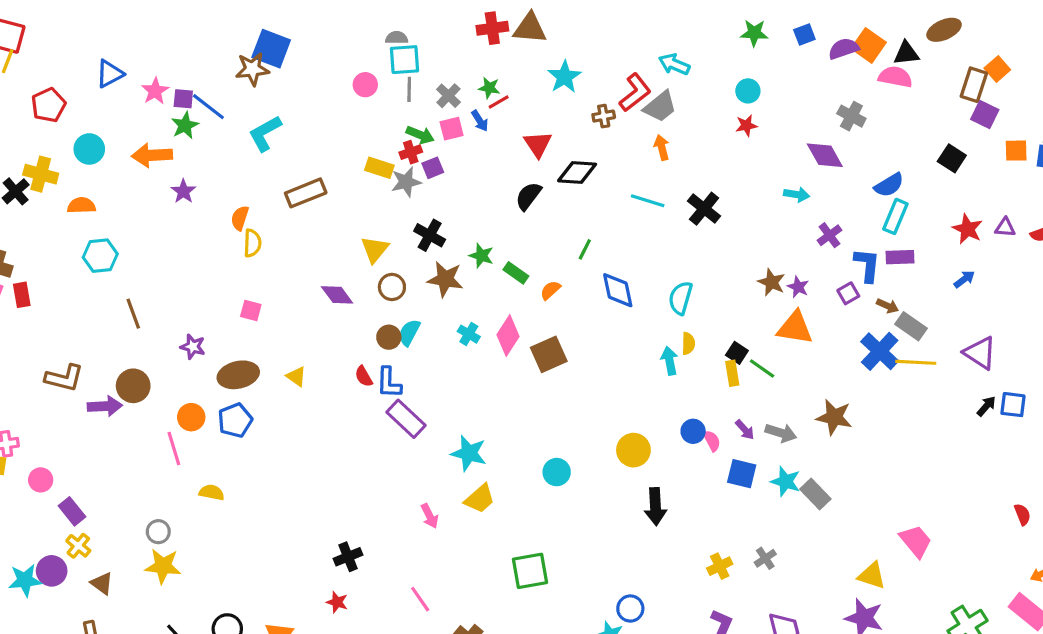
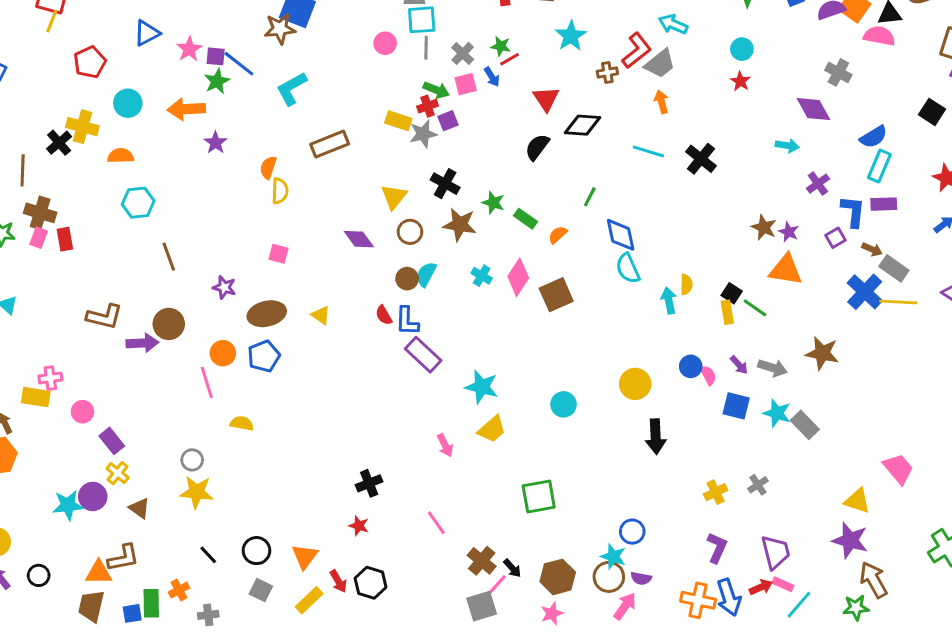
red star: (746, 125) -> (740, 81), turned -30
cyan semicircle: (681, 298) -> (628, 268), moved, turned -40

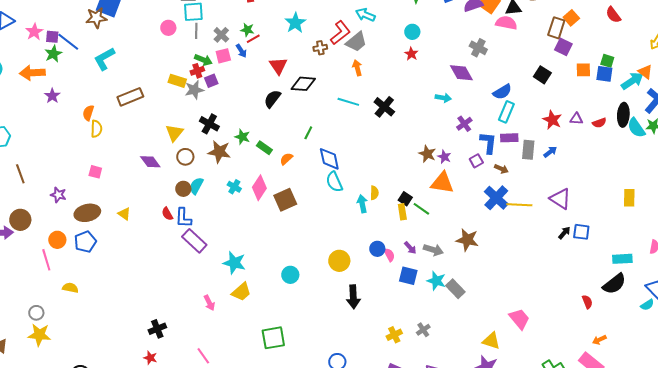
gray rectangle: (894, 268) -> (528, 150), moved, turned 60

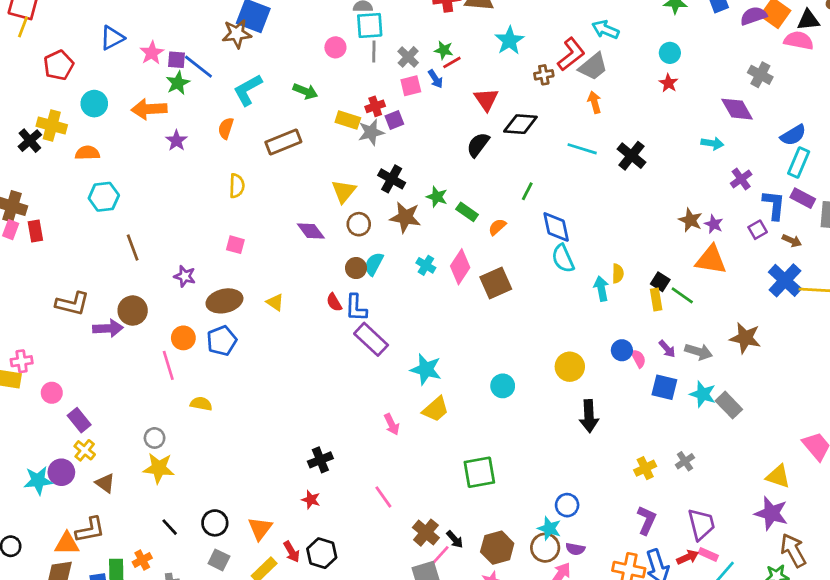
green arrow: (203, 60) -> (305, 91), moved
orange semicircle: (88, 113) -> (226, 128), moved
purple rectangle: (509, 138) -> (803, 198), turned 30

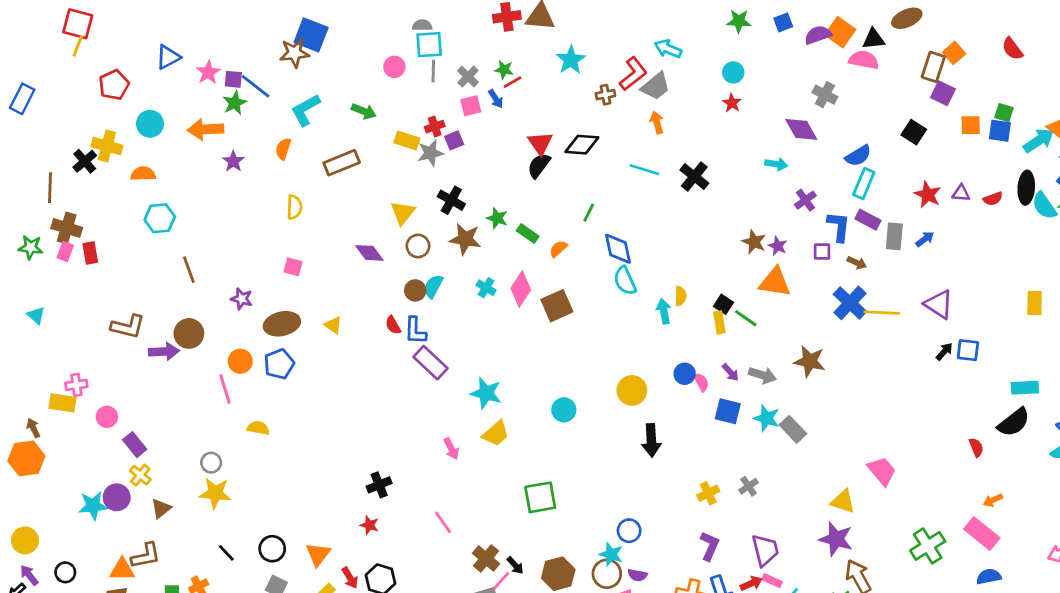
red triangle: (486, 99) -> (540, 143), moved
purple square: (758, 230) -> (822, 252), turned 30
brown triangle: (105, 483) -> (161, 508), turned 45

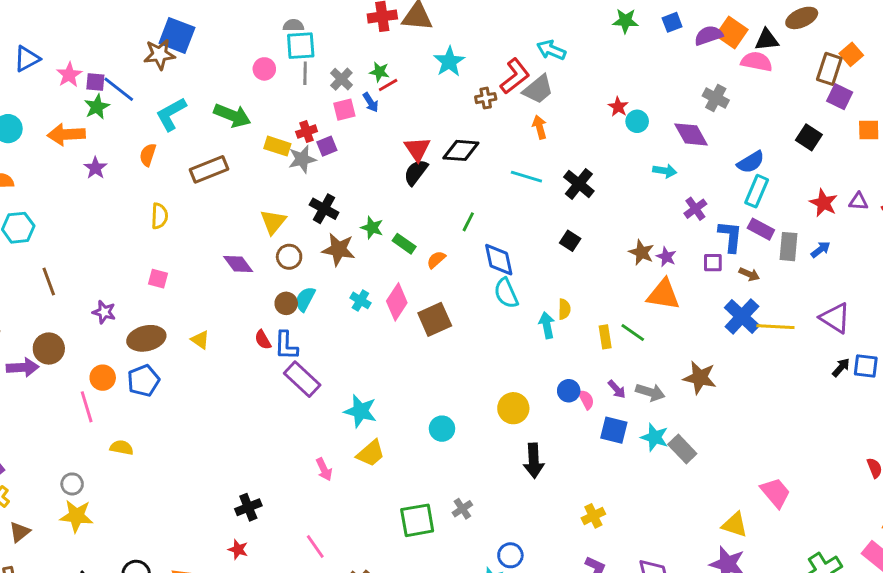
cyan circle: (733, 72) -> (637, 121), moved
green arrow: (364, 111) -> (232, 116), size x1.4
black square: (724, 304) -> (570, 241), moved
gray cross: (749, 486) -> (462, 509), moved

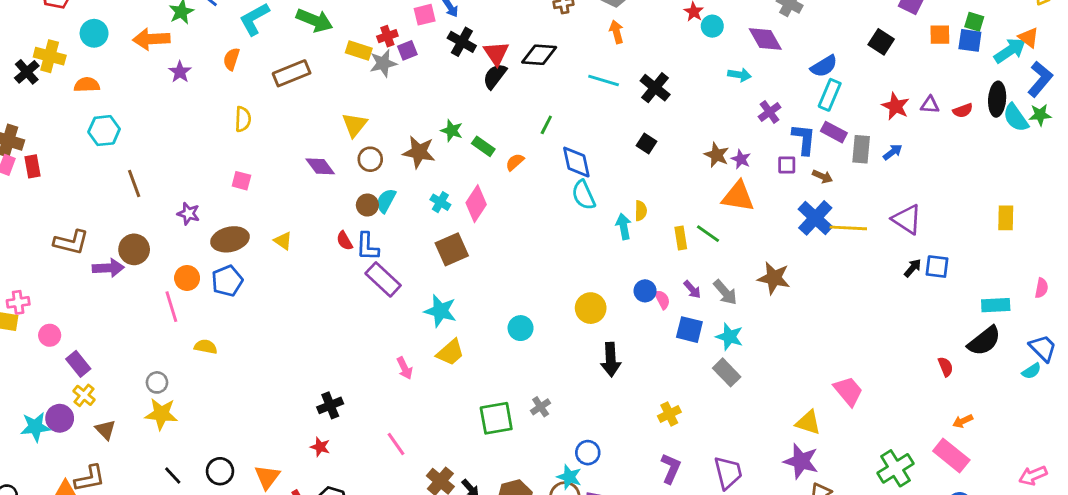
black cross: (324, 209) -> (462, 42), moved
brown square: (435, 319) -> (452, 249), moved
gray arrow: (650, 392) -> (725, 292), turned 32
gray rectangle: (682, 449) -> (727, 372), moved
brown triangle: (20, 532) -> (105, 430), turned -35

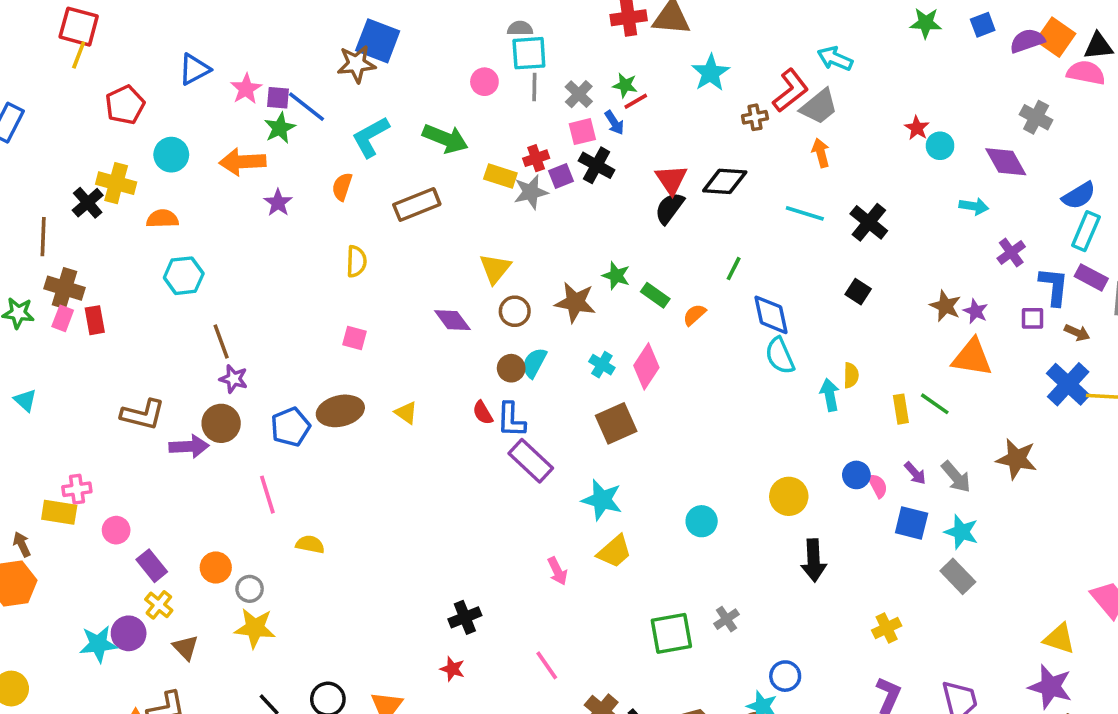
black cross: (462, 42) -> (597, 165), moved
purple star: (188, 214) -> (234, 379), moved
orange circle: (187, 278) -> (216, 567), moved
blue pentagon: (227, 281) -> (290, 427), moved

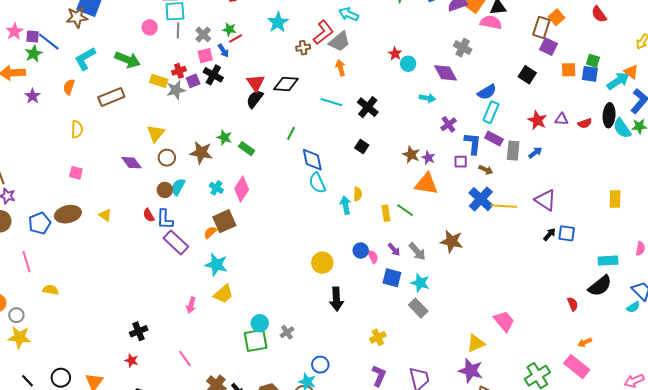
orange semicircle: (694, 315) -> (210, 232), moved
cyan circle: (702, 521) -> (260, 323), moved
pink arrow: (557, 571) -> (191, 305), turned 42
yellow triangle: (1059, 639) -> (476, 343), turned -42

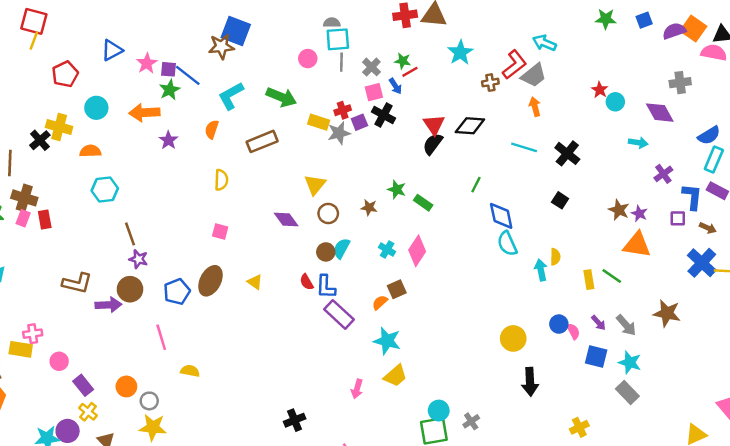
gray cross: (463, 48) -> (680, 83), turned -36
brown star: (201, 153) -> (369, 208), size x0.6
brown ellipse: (68, 214) -> (210, 281), turned -50
brown square: (224, 221) -> (397, 289), size x0.7

